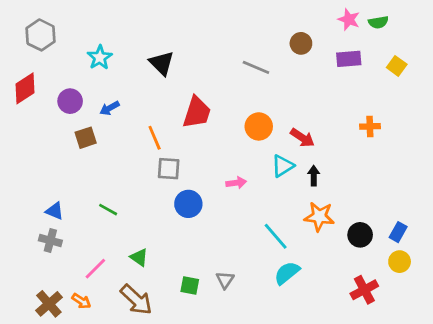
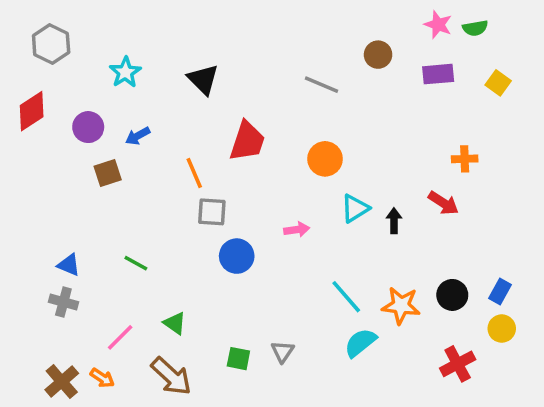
red arrow: (302, 138) -> (443, 203), moved
orange star: (319, 217) -> (401, 306), moved

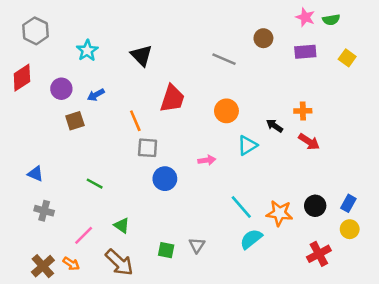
orange cross: (465, 159) -> (303, 111), moved
black arrow: (394, 221) -> (275, 126), moved, turned -56
blue triangle: (69, 265) -> (35, 174), moved

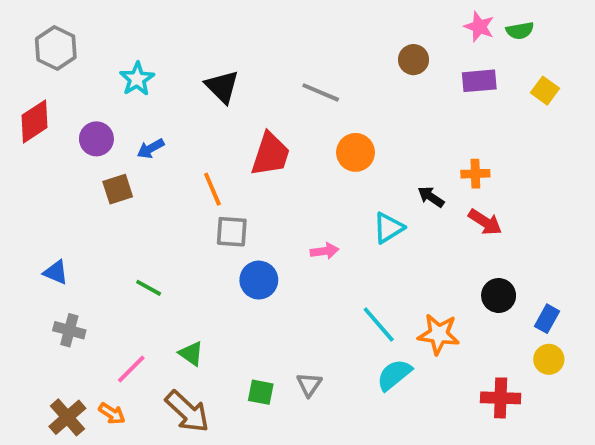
gray line: (224, 59) -> (321, 92), moved
orange circle: (226, 111) -> (356, 152), moved
black circle: (315, 206) -> (499, 295), moved
red cross: (319, 254) -> (501, 398), turned 30

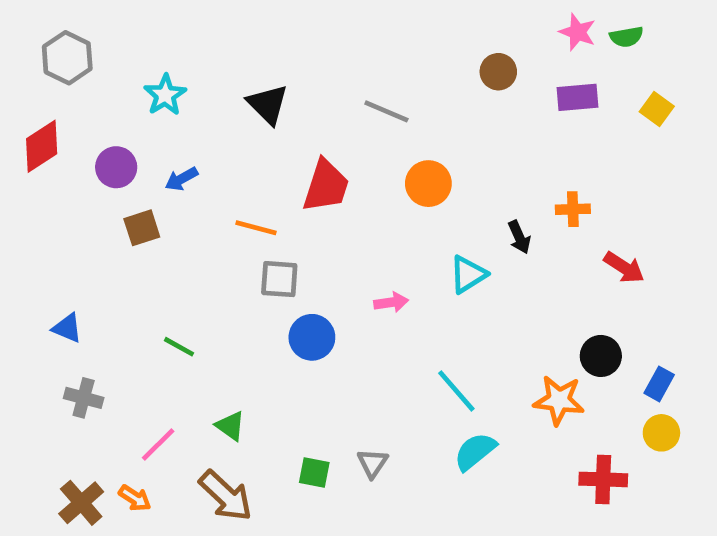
orange line: (212, 189) -> (256, 228), turned -52
black arrow: (431, 197) -> (519, 237), turned -148
red arrow: (485, 222) -> (624, 267), moved
orange star: (439, 334) -> (559, 400), moved

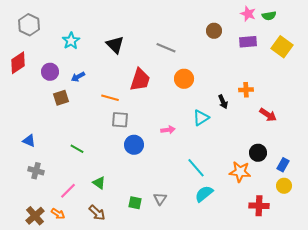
yellow square: (657, 109) -> (282, 47), size x1.5
brown arrow: (226, 496) -> (97, 213), size x0.7

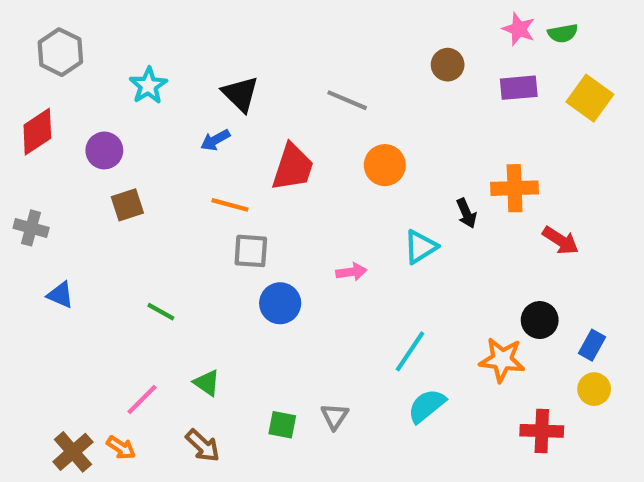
blue arrow: (78, 77) -> (215, 140), moved
orange cross: (246, 90) -> (515, 188), size x1.5
cyan line: (196, 168) -> (410, 351), turned 75
gray cross: (36, 171) -> (31, 228), moved

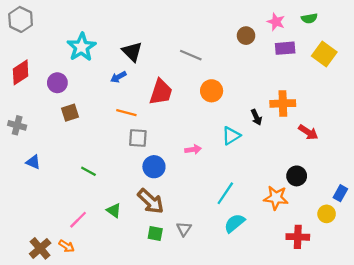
pink star: (519, 29) -> (276, 22), moved
gray hexagon: (60, 52) -> (21, 19), moved
cyan star: (148, 86) -> (82, 47), size x1.4
blue rectangle: (592, 345) -> (340, 193), moved
brown arrow: (203, 446) -> (151, 201), moved, size x1.4

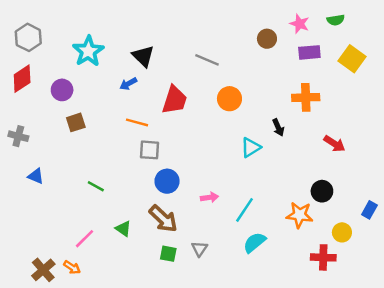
gray hexagon: (21, 19) -> (28, 37), moved
orange cross: (283, 103) -> (306, 97), moved
pink arrow: (193, 149) -> (209, 197), moved
yellow circle: (327, 214) -> (342, 232), moved

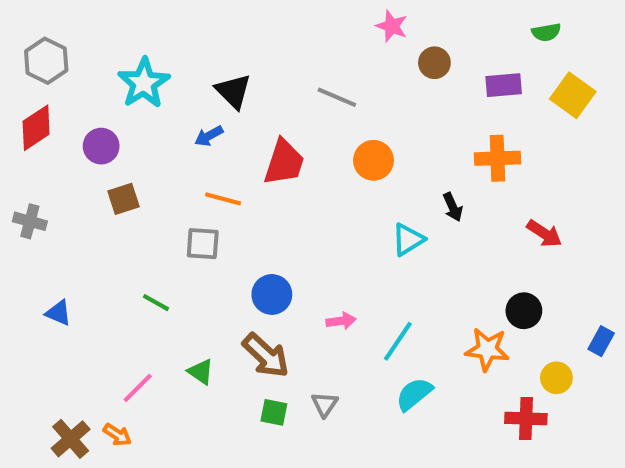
pink star: (299, 24) -> (392, 26), moved
gray square: (150, 150) -> (203, 244), moved
blue triangle: (36, 176) -> (58, 313), moved

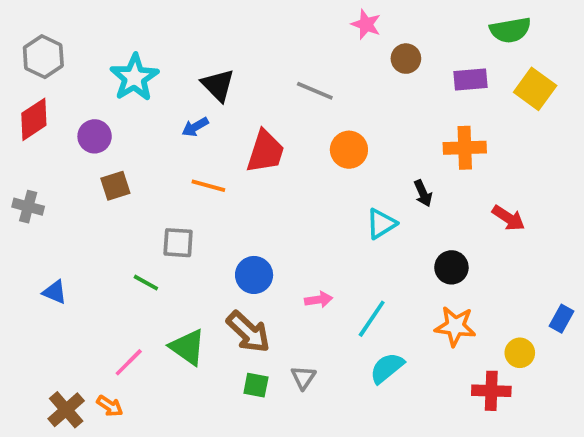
green semicircle: (546, 32) -> (510, 30), size x1.5
gray square: (203, 244) -> (178, 243), moved
black circle: (524, 311) -> (451, 267), moved
green triangle: (201, 372) -> (188, 347), size x1.5

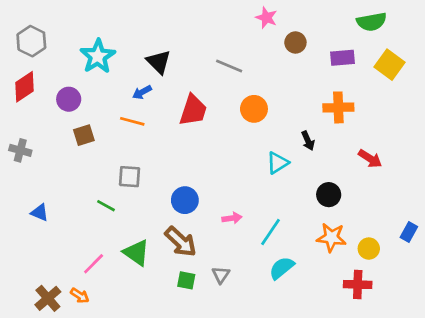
orange line: (208, 186) -> (132, 121), moved
yellow circle: (520, 353) -> (369, 249), moved

